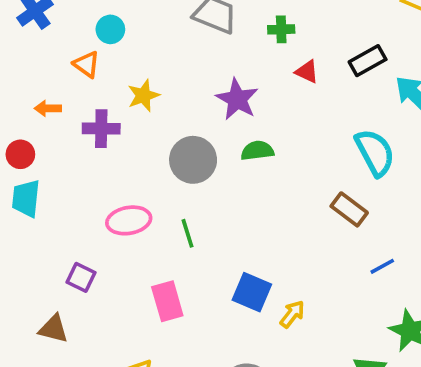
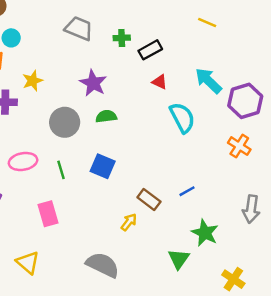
black rectangle: (368, 61) -> (150, 50), moved
red triangle: (307, 72) -> (160, 82), moved
brown rectangle: (349, 209) -> (149, 200), moved
blue square: (252, 292) -> (103, 166), moved

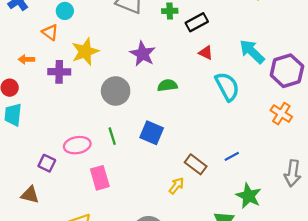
yellow star: (33, 81) -> (85, 52), size x1.4
green semicircle: (106, 116) -> (167, 85), moved
pink ellipse: (23, 161) -> (77, 145), moved

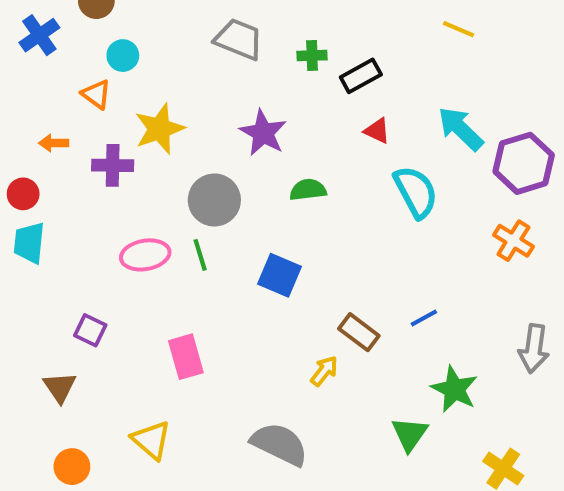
green line: (112, 136) -> (200, 255), moved
pink ellipse: (77, 145) -> (145, 255), moved
brown triangle: (30, 195) -> (60, 387), turned 42

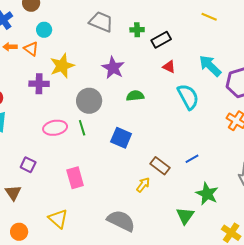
orange arrow: (54, 143) -> (10, 47), moved

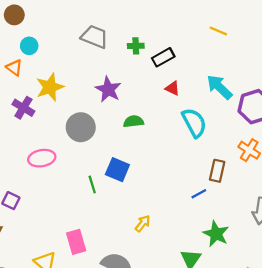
purple cross: (39, 84) -> (23, 108), turned 30
green line: (82, 128) -> (92, 185), moved
brown rectangle: (160, 166) -> (217, 171), moved, turned 66
pink rectangle: (75, 178) -> (76, 242), moved

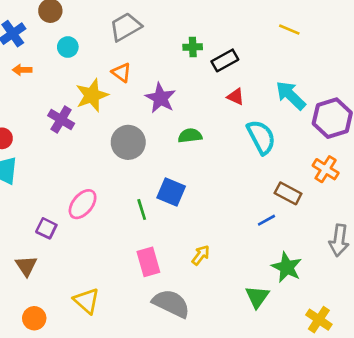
gray trapezoid: (94, 37) -> (126, 27), moved, turned -52
orange triangle: (14, 68) -> (122, 73), moved
pink ellipse: (42, 158) -> (83, 204), moved, turned -40
brown rectangle: (217, 171) -> (288, 193), turned -75
pink rectangle: (76, 242) -> (148, 262), moved

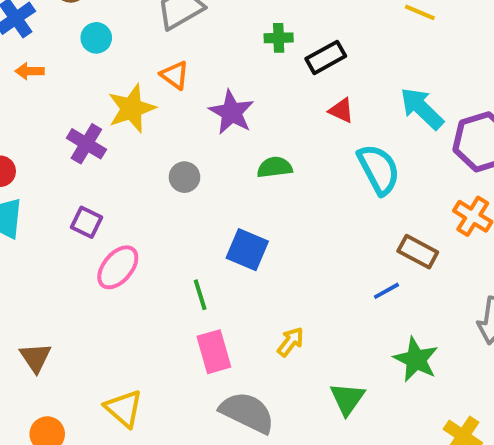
gray circle: (128, 142) -> (184, 177), size x0.6
green line: (142, 209) -> (200, 295), moved
purple square: (46, 228) -> (86, 222), moved
green triangle: (257, 297) -> (347, 399), moved

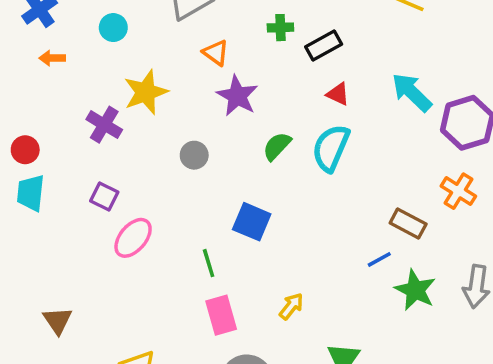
orange triangle: (175, 75) -> (216, 53), moved
green semicircle: (275, 167) -> (277, 146), turned -40
cyan semicircle: (379, 169) -> (331, 148), moved, turned -129
green star: (416, 359) -> (415, 290), moved

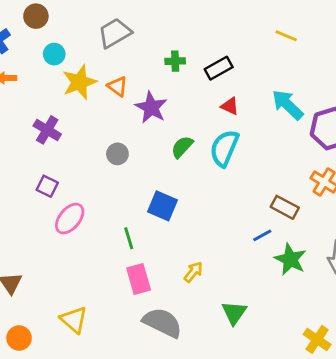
green cross: (280, 28) -> (175, 61), moved
orange triangle: (216, 53) -> (117, 86), moved
yellow star: (146, 92) -> (79, 82), moved

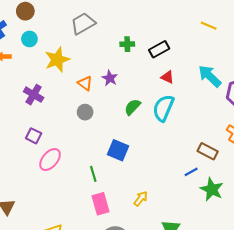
cyan circle: (54, 54) -> (29, 39), moved
orange triangle: (117, 86) -> (85, 83), moved
purple star: (151, 107) -> (110, 78), size x0.7

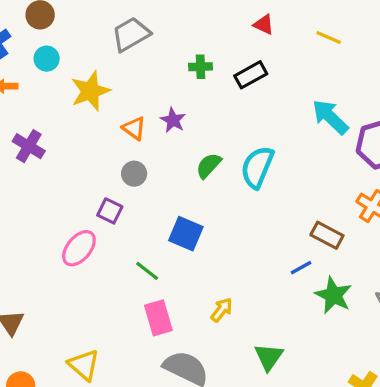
red triangle: (167, 77) -> (264, 25), moved
purple cross: (34, 95) -> (29, 146), moved
purple square: (34, 136) -> (110, 211), moved
green line: (93, 174) -> (147, 271), turned -35

